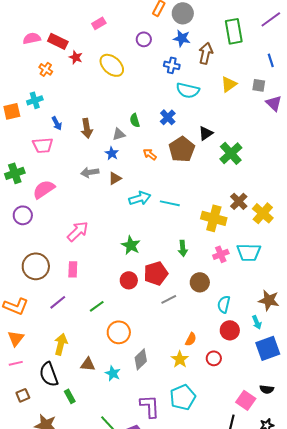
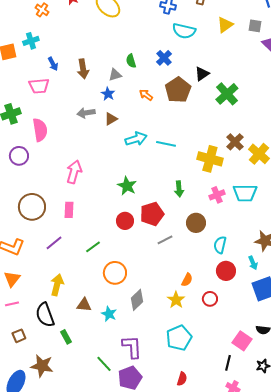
pink semicircle: (44, 189) -> (40, 130), turned 115
pink arrow: (78, 231) -> (74, 172), turned -30
purple L-shape: (150, 406) -> (132, 347), moved

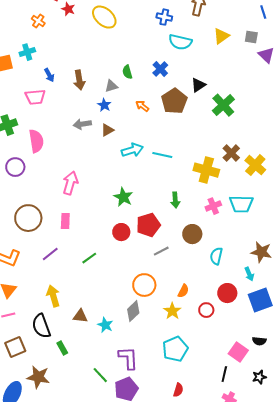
red circle: (226, 271) -> (227, 293), moved
orange circle: (115, 273) -> (144, 285), moved
yellow arrow: (57, 285) -> (53, 296), turned -30
brown square: (19, 336) -> (15, 347), size x1.5

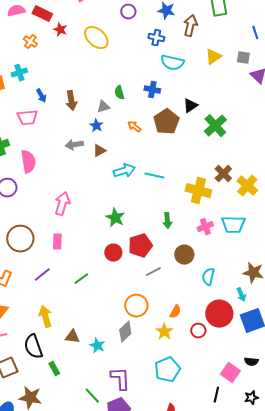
blue cross: (160, 69) -> (152, 90), turned -35
red circle: (227, 293) -> (219, 314), size x1.4

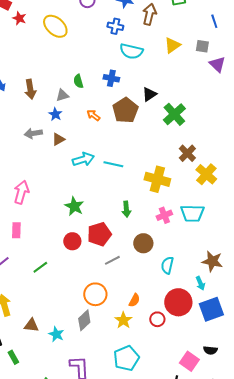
brown cross: (223, 174) -> (187, 153), moved

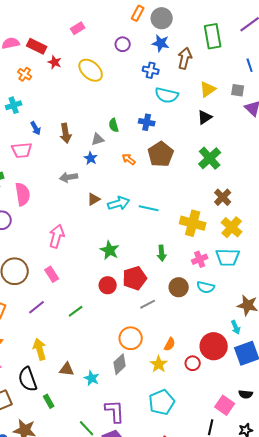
black triangle: (149, 94) -> (205, 117), moved
brown triangle: (58, 139) -> (94, 199), moved
yellow cross: (206, 174) -> (232, 227), moved
pink rectangle: (16, 230) -> (52, 274), turned -35
cyan semicircle: (167, 265) -> (206, 287), moved, turned -90

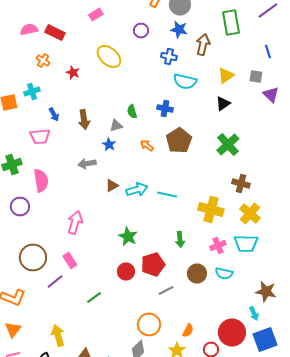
red star: (55, 62) -> (73, 72), moved
brown cross: (223, 197) -> (241, 184), turned -30
purple line: (37, 307) -> (55, 282), moved

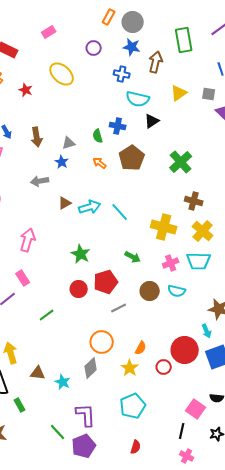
black triangle: (223, 104) -> (152, 121), moved
green semicircle: (132, 112) -> (98, 136), moved
cyan line: (167, 194) -> (120, 212), turned 36
green arrow: (180, 240) -> (133, 257), turned -56

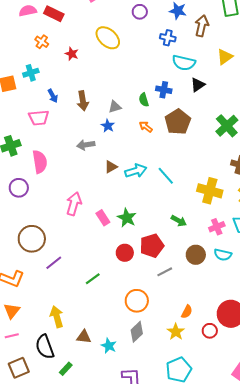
pink rectangle: (23, 278) -> (103, 218), moved
orange circle: (102, 342) -> (137, 301), moved
green rectangle: (20, 405) -> (66, 369), turned 72

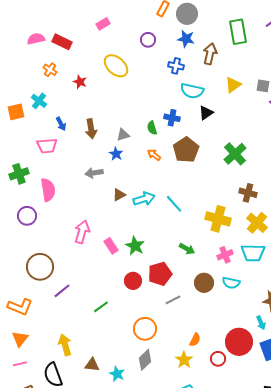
cyan cross: (31, 73) -> (39, 101), turned -35

